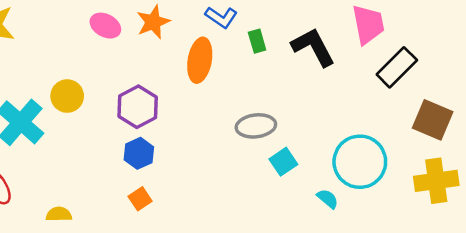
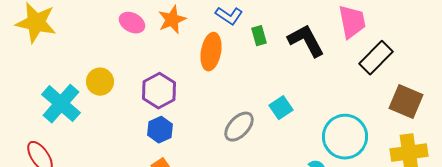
gray ellipse: (256, 126) -> (239, 127), moved, turned -40
cyan square: (283, 162) -> (281, 108), moved

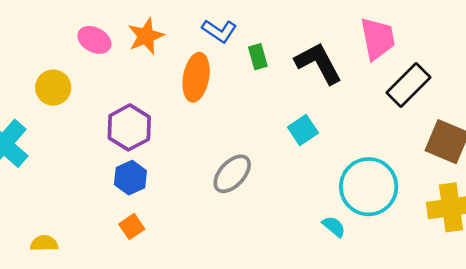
yellow circle: (100, 82) -> (53, 88), moved
cyan square: (281, 108) -> (303, 130), moved

